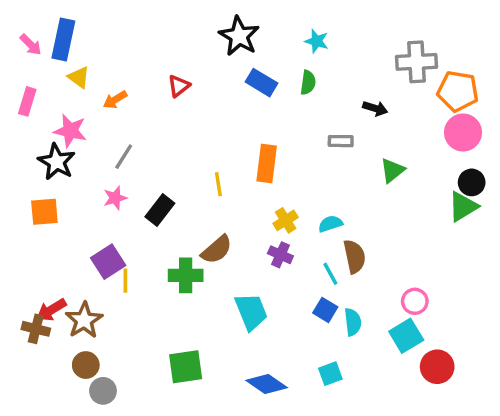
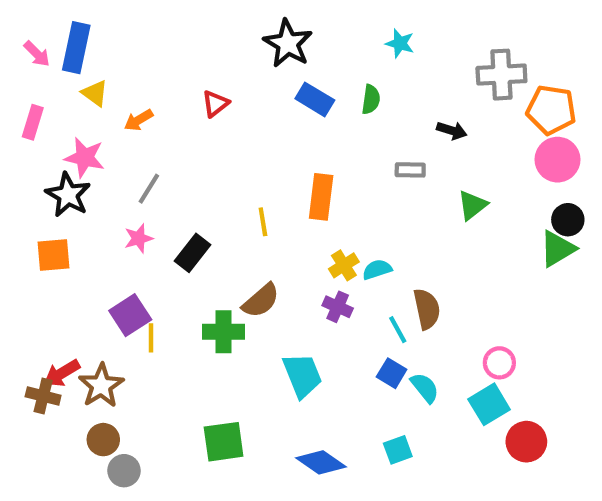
cyan star: (317, 41) -> (400, 43), moved
cyan semicircle: (330, 224) -> (377, 269), moved
cyan semicircle: (353, 322) -> (425, 388), turned -32

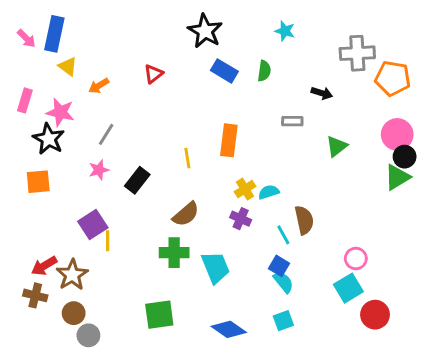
pink rectangle: (33, 122) -> (25, 100), moved
pink circle: (557, 160) -> (397, 134), moved
green cross: (224, 332) -> (174, 253), moved
cyan semicircle: (425, 388) -> (283, 282), moved
brown cross: (43, 396) -> (35, 295), moved

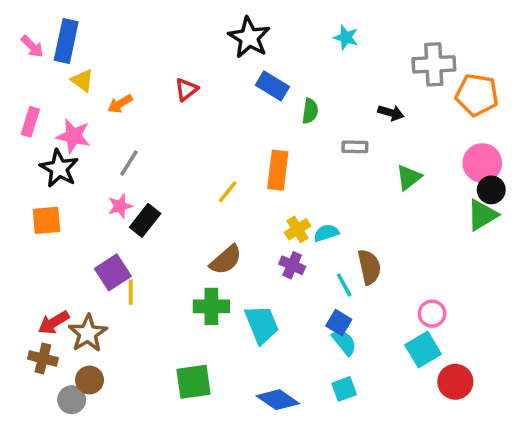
green semicircle: (264, 71) -> (310, 111), moved
yellow line: (187, 158) -> (228, 192), turned 48
black rectangle: (137, 180) -> (145, 220), moved
gray circle: (88, 335) -> (72, 400), moved

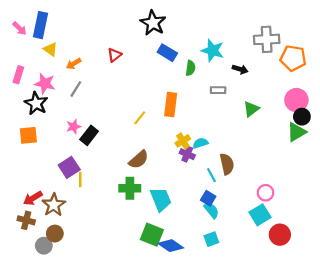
cyan star: (346, 37) -> (213, 50), moved, size x1.5
gray line: (129, 163) -> (76, 89), moved
purple cross: (292, 265) -> (187, 154), moved
green square: (194, 382) -> (152, 235), moved, turned 30

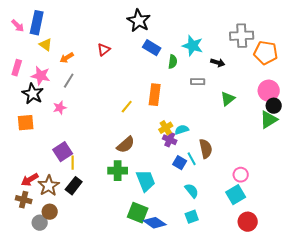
pink star: (74, 127) -> (60, 108), moved
black rectangle: (89, 135) -> (74, 186), moved
blue square: (208, 198) -> (180, 163), moved
red circle: (280, 235) -> (248, 222), moved

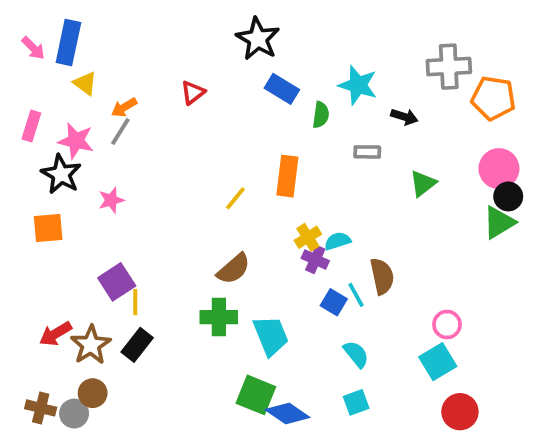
gray line: (69, 81) -> (120, 132), moved
brown cross: (24, 200) -> (41, 408), moved

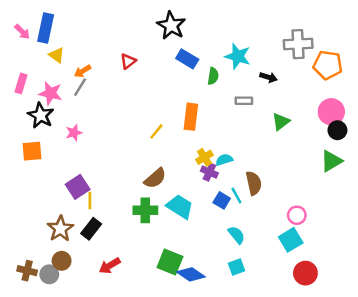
green triangle: (499, 222) -> (331, 161), moved
red arrow: (55, 334) -> (110, 266), moved
cyan trapezoid: (271, 336) -> (180, 207), moved, turned -36

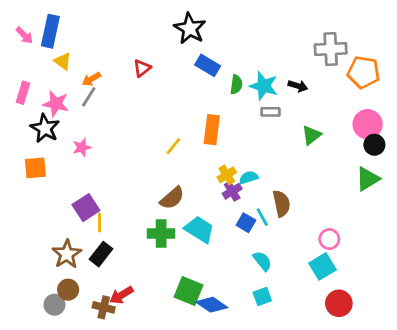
cyan star: (238, 56) -> (264, 86), moved
purple cross: (209, 172) -> (232, 191), turned 35
brown cross: (27, 271) -> (104, 307), moved

